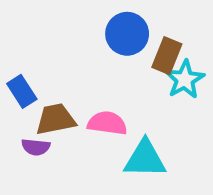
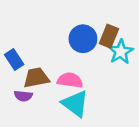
blue circle: (127, 34) -> (83, 39), moved
cyan triangle: (145, 159) -> (75, 104), moved, turned 36

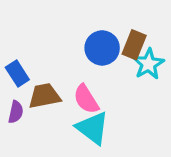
pink semicircle: (70, 80) -> (86, 99), turned -130
purple semicircle: (23, 96) -> (16, 112), moved, turned -84

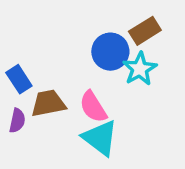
brown rectangle: (134, 45) -> (145, 31), moved, turned 36
cyan star: (148, 64) -> (140, 69), moved

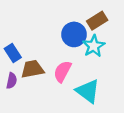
pink semicircle: (93, 107) -> (62, 71), turned 60
cyan triangle: (100, 138) -> (88, 91), moved

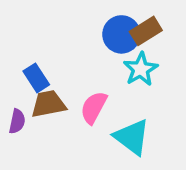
blue circle: (74, 34) -> (121, 34), moved
blue rectangle: (13, 53) -> (36, 78), moved

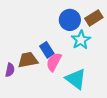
brown rectangle: (146, 31) -> (94, 18), moved
blue rectangle: (36, 78) -> (47, 50), moved

